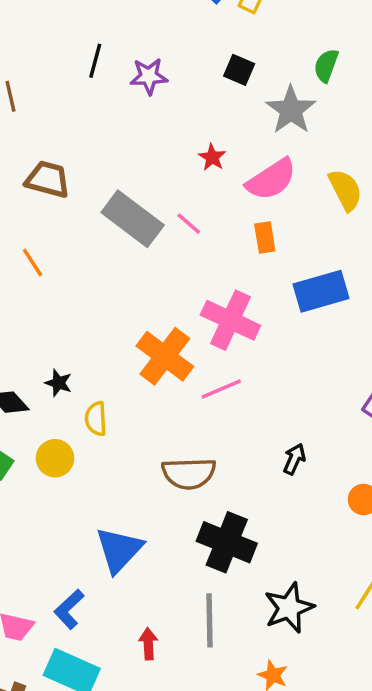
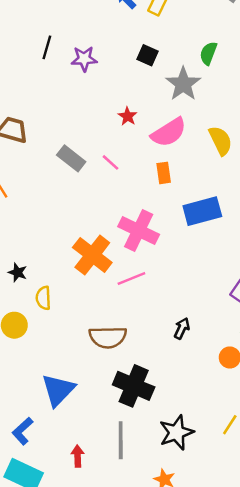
gray rectangle: (133, 219) -> (71, 158), size x0.7

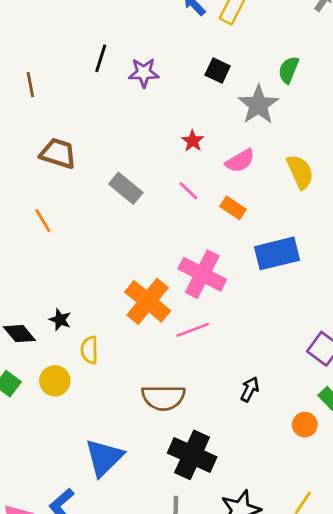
pink semicircle: (169, 132) -> (240, 161), size x0.7
pink line: (111, 162) -> (188, 191), moved
orange rectangle: (164, 173) -> (233, 208), turned -50

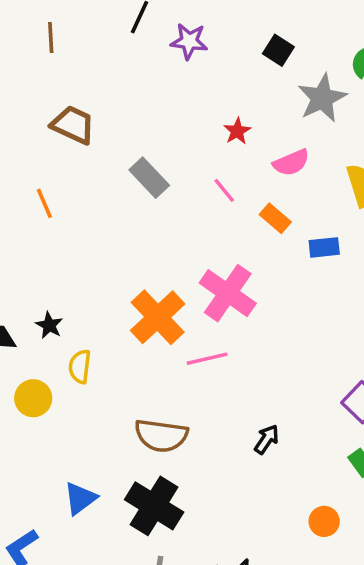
blue rectangle: (277, 253) -> (324, 247), moved, size x0.6
orange circle: (305, 425) -> (324, 521), moved
black cross: (192, 455) -> (154, 506), moved
blue triangle: (104, 458) -> (80, 498), size x0.7

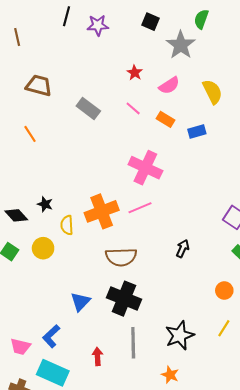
orange cross: (158, 317) -> (102, 211), moved, turned 32

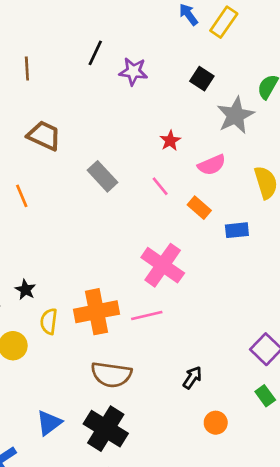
orange circle: (224, 291) -> (216, 423), moved

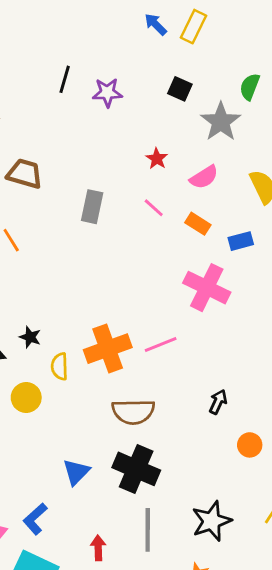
gray rectangle: (102, 176) -> (92, 207), turned 64
pink cross: (163, 265) -> (207, 288), moved

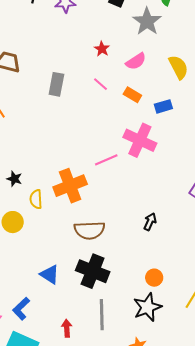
pink line: (161, 345) -> (106, 160), moved
orange circle: (250, 445) -> (154, 278), moved
blue triangle: (76, 472) -> (50, 274), turned -40

